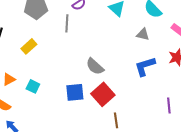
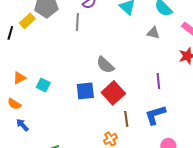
yellow rectangle: (29, 46) -> (27, 21), moved
blue L-shape: (145, 66) -> (155, 115), moved
purple line: (169, 105) -> (158, 81), moved

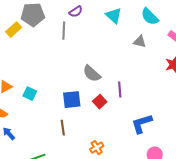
purple line: (158, 81) -> (120, 90), moved
red square: (113, 93) -> (100, 102), size x0.6
brown line: (126, 119) -> (63, 128), moved

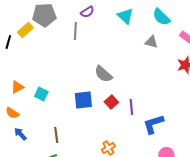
purple line: (120, 90) -> (131, 107), moved
brown line: (63, 128) -> (56, 135), moved

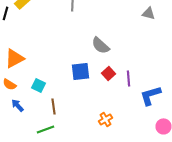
orange triangle: (17, 87) -> (14, 58), size x1.5
cyan square: (41, 94) -> (38, 85), moved

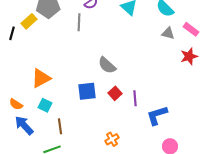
gray triangle: (148, 13) -> (168, 33), moved
orange triangle: (14, 58) -> (41, 78), moved
blue arrow: (18, 105) -> (24, 125), size x1.5

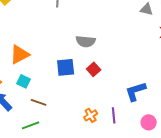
gray semicircle: (107, 65) -> (86, 41), turned -36
purple line: (135, 98) -> (114, 115), moved
brown line: (60, 126) -> (39, 102), turned -63

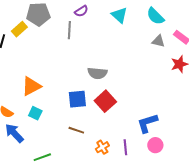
red square: (94, 69) -> (105, 101), size x1.5
brown line: (39, 102) -> (76, 130), moved
pink circle: (149, 122) -> (155, 145), moved

